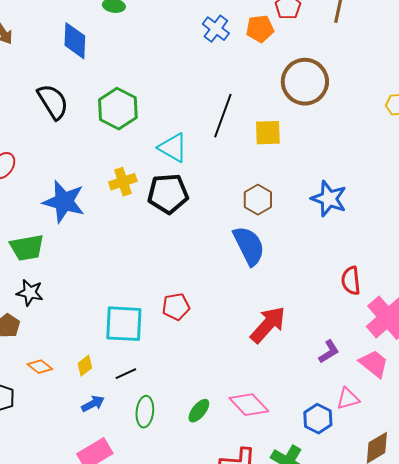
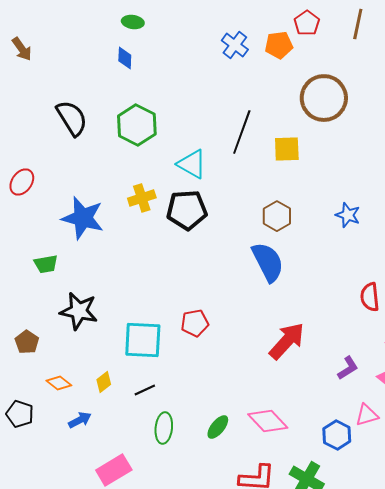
blue diamond: (75, 41) -> (125, 58), moved, size x0.6
blue star: (329, 199) -> (348, 215), size x0.7
green trapezoid: (27, 248) -> (46, 264), size x0.7
black star: (30, 293) -> (79, 311), moved, size x1.4
blue arrow: (93, 404) -> (80, 420), moved

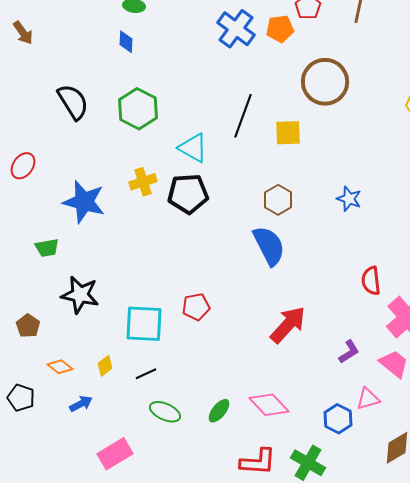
blue cross: (235, 45) -> (236, 29), size x1.4
green ellipse: (164, 428) -> (165, 412), turned -72

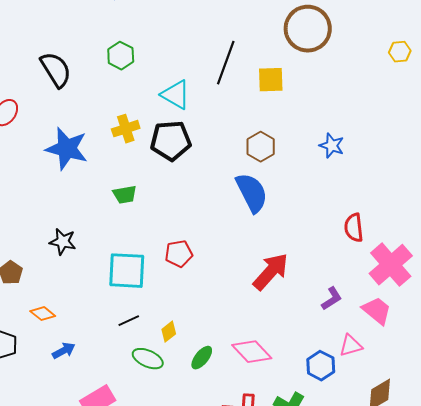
black semicircle: (73, 102) -> (56, 70), moved
green hexagon: (138, 109) -> (121, 56), size x0.7
green trapezoid: (47, 248) -> (125, 195), moved
black star: (80, 295) -> (63, 242), size x0.7
yellow diamond: (105, 366) -> (169, 332), moved

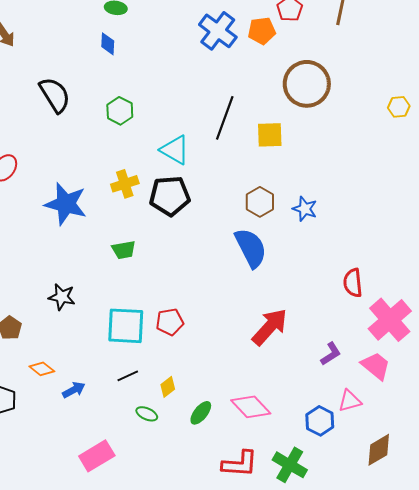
black semicircle: (56, 70) -> (55, 95), moved
blue star: (332, 146) -> (305, 209), moved
red pentagon: (179, 254) -> (170, 322), moved
blue arrow: (64, 351) -> (74, 390), moved
green ellipse: (148, 359) -> (147, 414), size x0.7

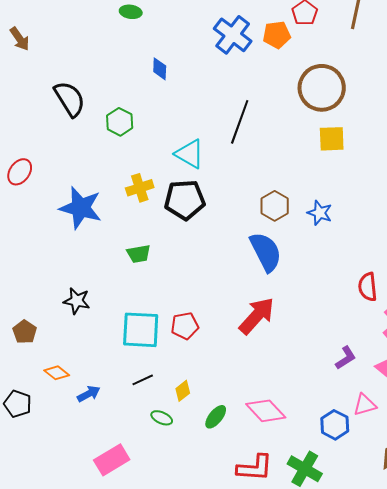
blue diamond: (108, 44) -> (160, 69), moved
green hexagon: (120, 111) -> (120, 122), moved
yellow square: (270, 135) -> (332, 139), moved
red arrow: (270, 327) -> (257, 316), moved

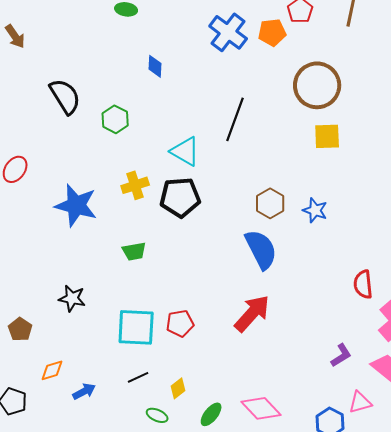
orange diamond: (57, 373) -> (52, 370), turned -55

